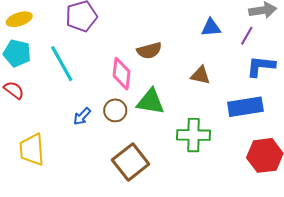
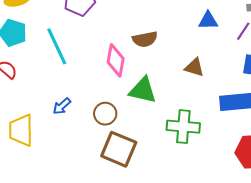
brown circle: (115, 110) -> (105, 114), moved
blue arrow: (82, 116) -> (62, 106), moved
brown square: (131, 162) -> (119, 149), turned -33

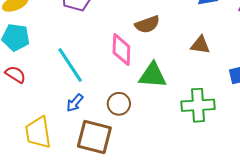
cyan line: (57, 46) -> (70, 65), moved
brown square: (119, 149) -> (94, 137), moved

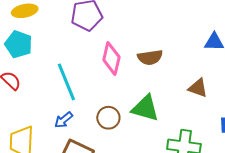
pink diamond: (121, 50) -> (111, 58), moved
brown circle: (119, 104) -> (108, 118), moved

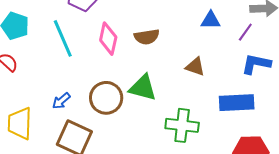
cyan line: (66, 82) -> (63, 38), moved
brown circle: (108, 118) -> (106, 98), size x1.4

